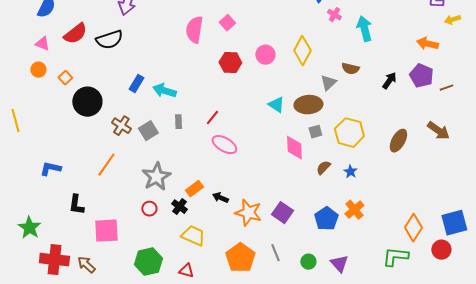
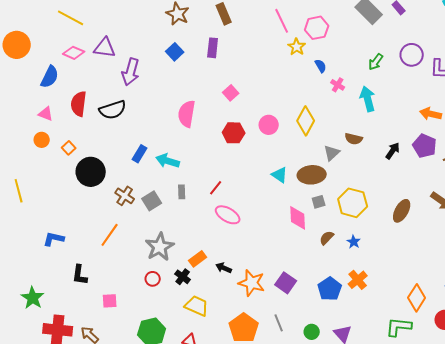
pink semicircle: (194, 30) -> (187, 114), moved
red semicircle: (75, 34) -> (79, 104), turned 135
pink square: (106, 231) -> (110, 301), size x0.6

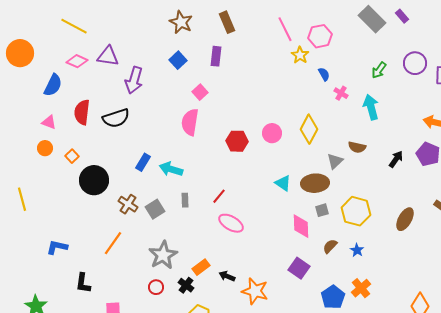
pink square: (231, 93) -> (200, 92), moved
purple square: (286, 283) -> (299, 268), moved

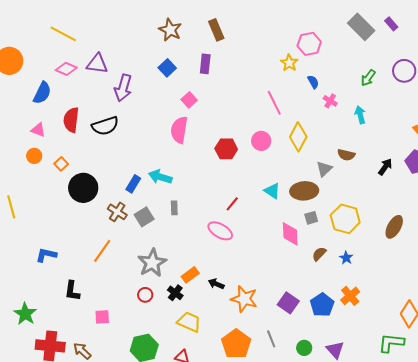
pink line: (285, 29) -> (274, 103), moved
cyan arrow: (371, 107) -> (360, 115), size x0.7
blue rectangle: (143, 162) -> (133, 184), moved
red line: (219, 196) -> (232, 204), moved
purple square: (299, 268) -> (288, 303), moved

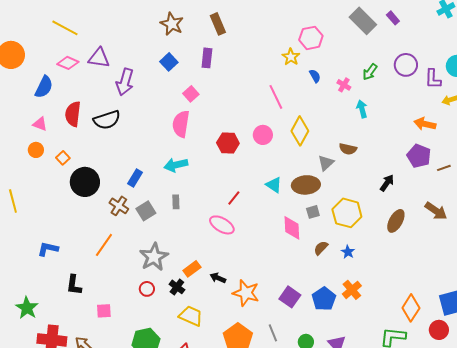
pink cross: (330, 101) -> (344, 85), moved
black arrow: (385, 167) -> (387, 183), moved
cyan arrow: (160, 177) -> (176, 165), moved, turned -30

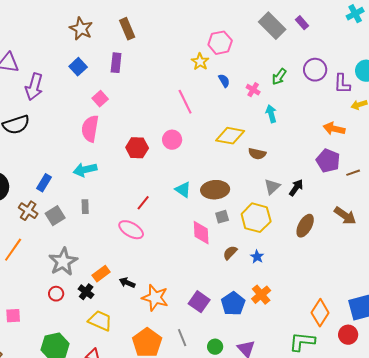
yellow diamond: (300, 131) -> (230, 136), moved, turned 72
gray triangle: (326, 163) -> (272, 187), moved

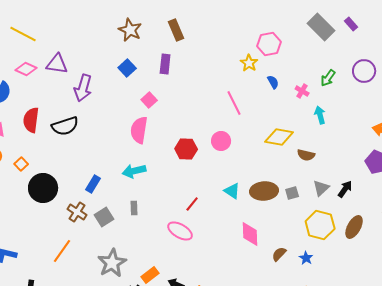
gray square: (222, 217) -> (292, 193), moved
yellow hexagon: (256, 218) -> (320, 225), moved

